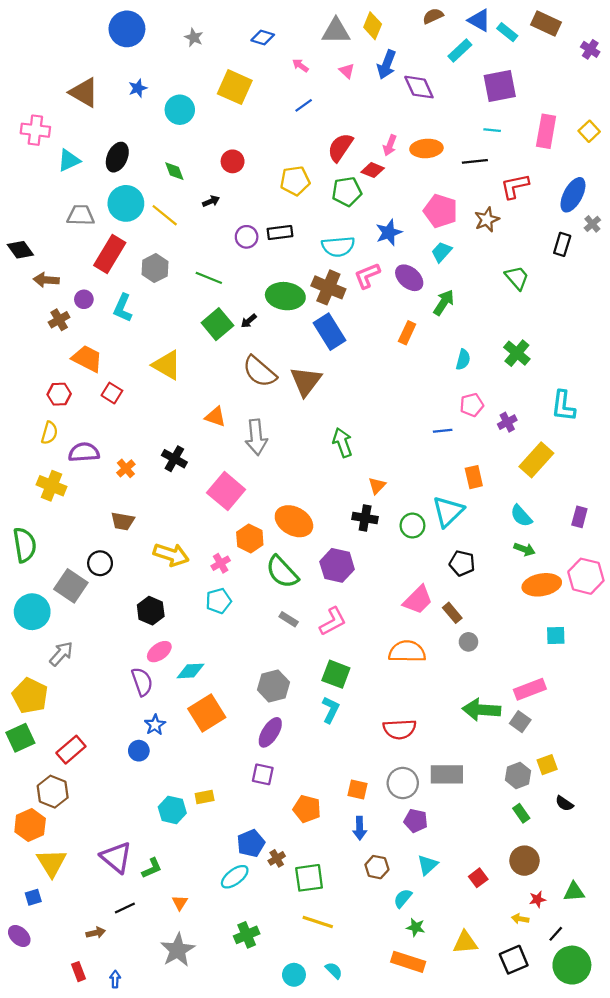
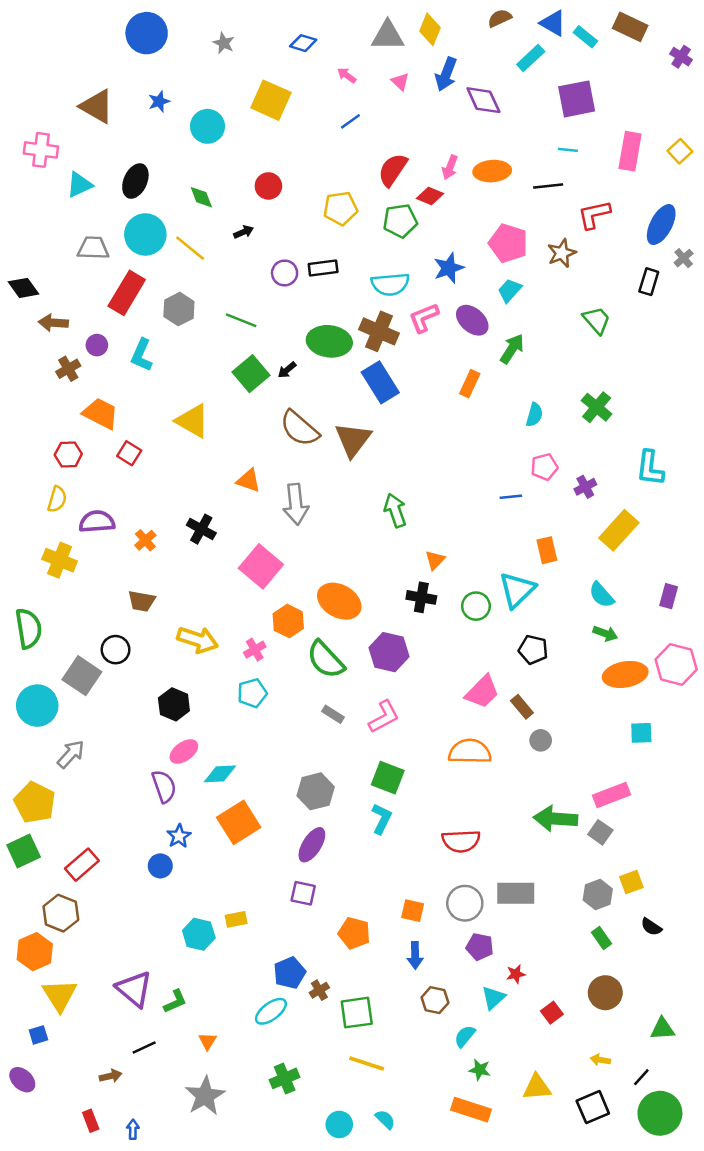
red star: (537, 899) -> (516, 974), moved

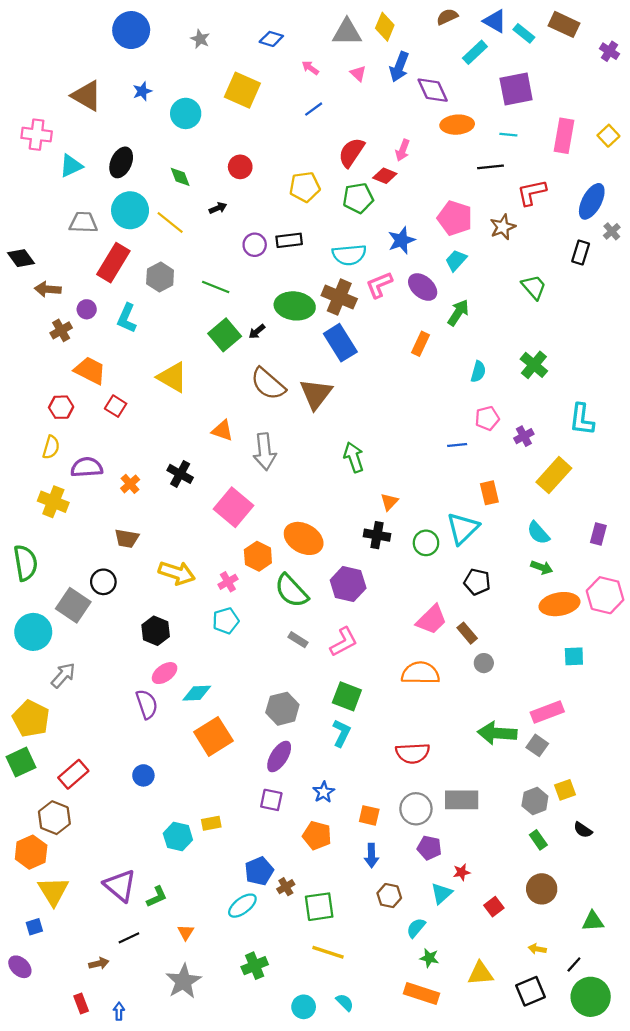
orange ellipse: (492, 171) -> (457, 125), moved
blue star: (179, 836) -> (324, 792), moved

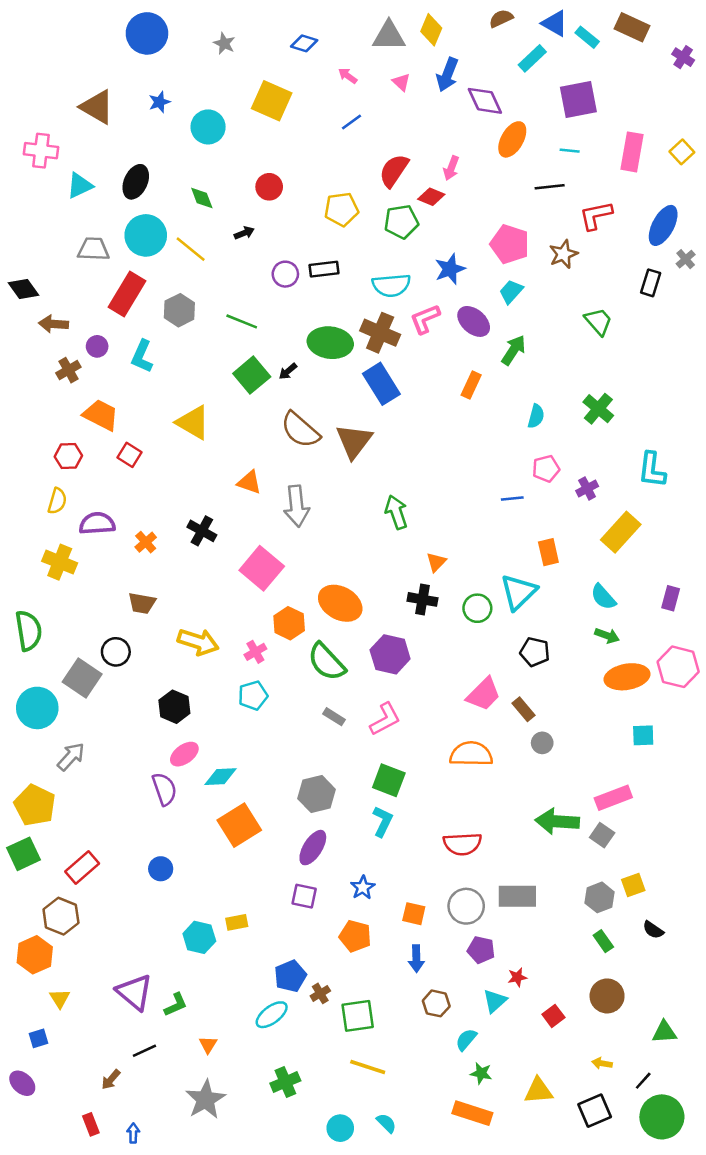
orange ellipse: (457, 125) -> (512, 139), turned -56
yellow triangle: (53, 891) -> (60, 998), size x0.6
brown arrow: (99, 963) -> (111, 1079), turned 144

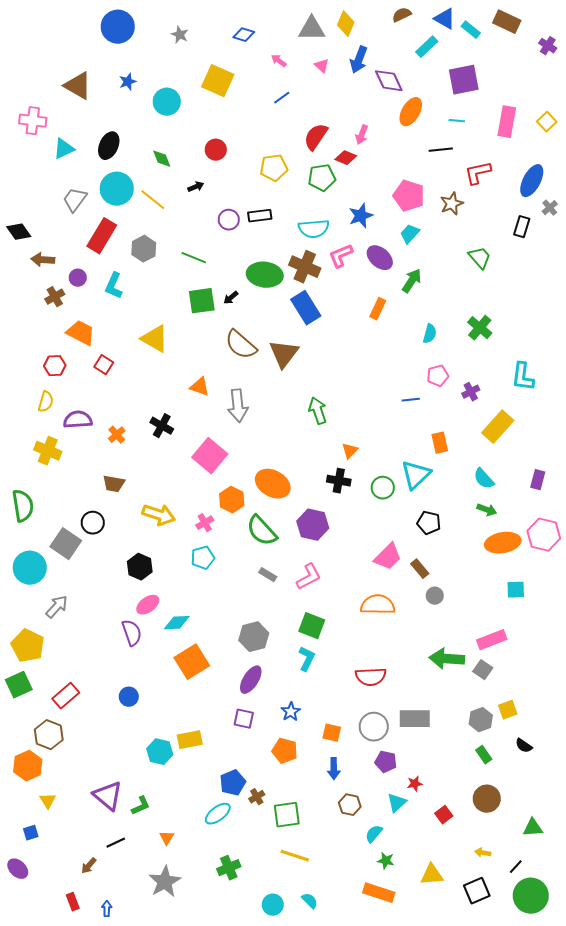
gray trapezoid: (93, 249) -> (75, 200), turned -56
green square: (252, 375) -> (202, 301), turned 32
yellow rectangle: (237, 922) -> (190, 740), size x1.4

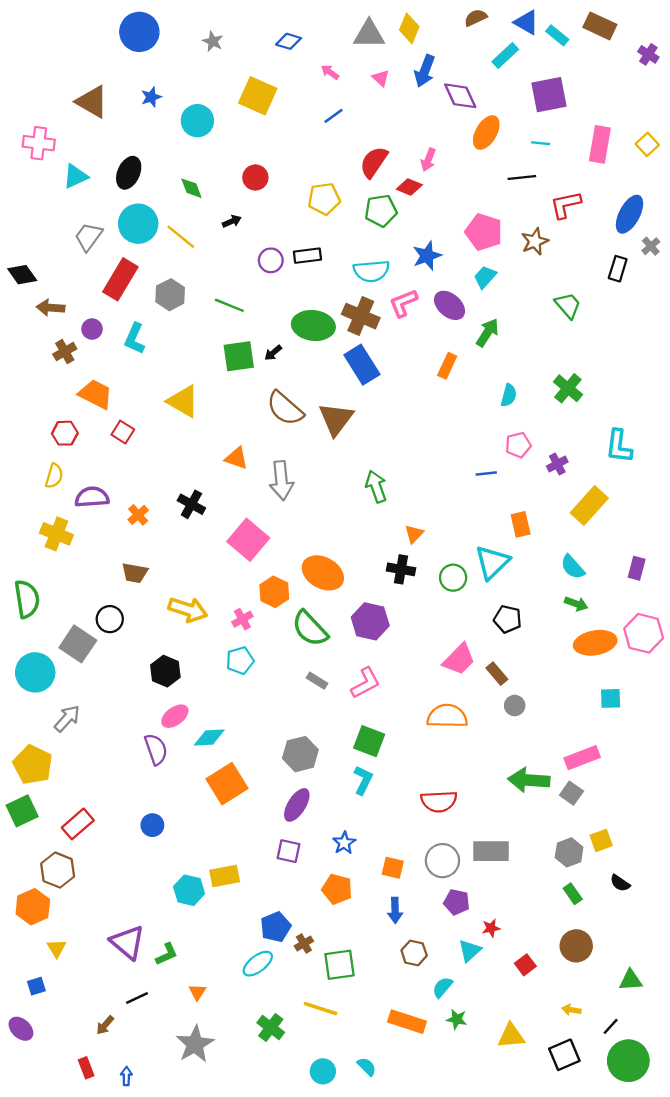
yellow line: (295, 856) -> (320, 1009), moved
green cross: (229, 868) -> (271, 1028), turned -30
orange rectangle: (379, 893) -> (407, 1022), moved

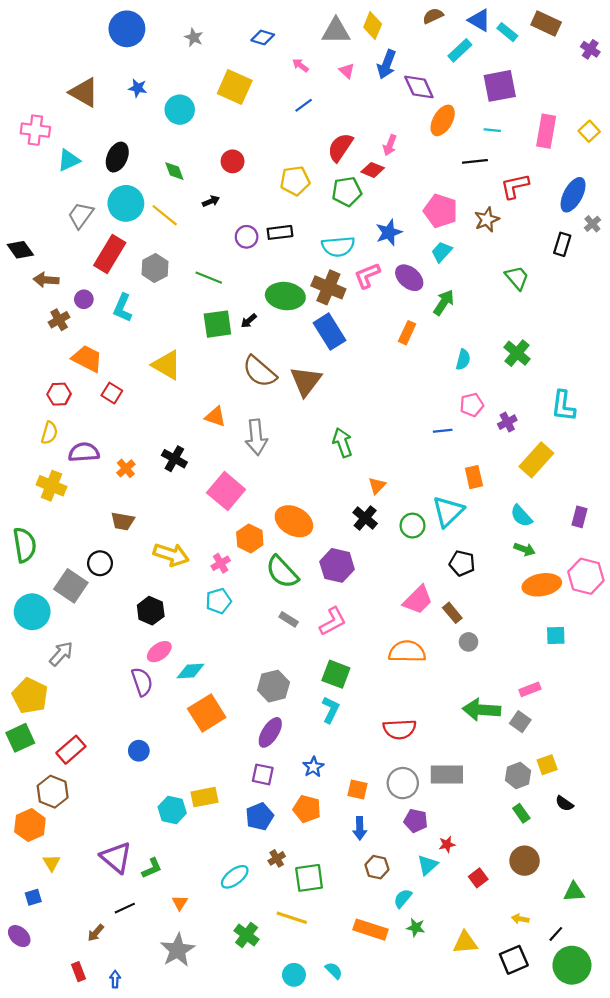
blue star: (151, 97) -> (138, 88), turned 30
black cross: (401, 569) -> (365, 518), turned 30
pink rectangle: (582, 758) -> (530, 689), size x0.7
blue pentagon: (276, 927) -> (259, 816), moved

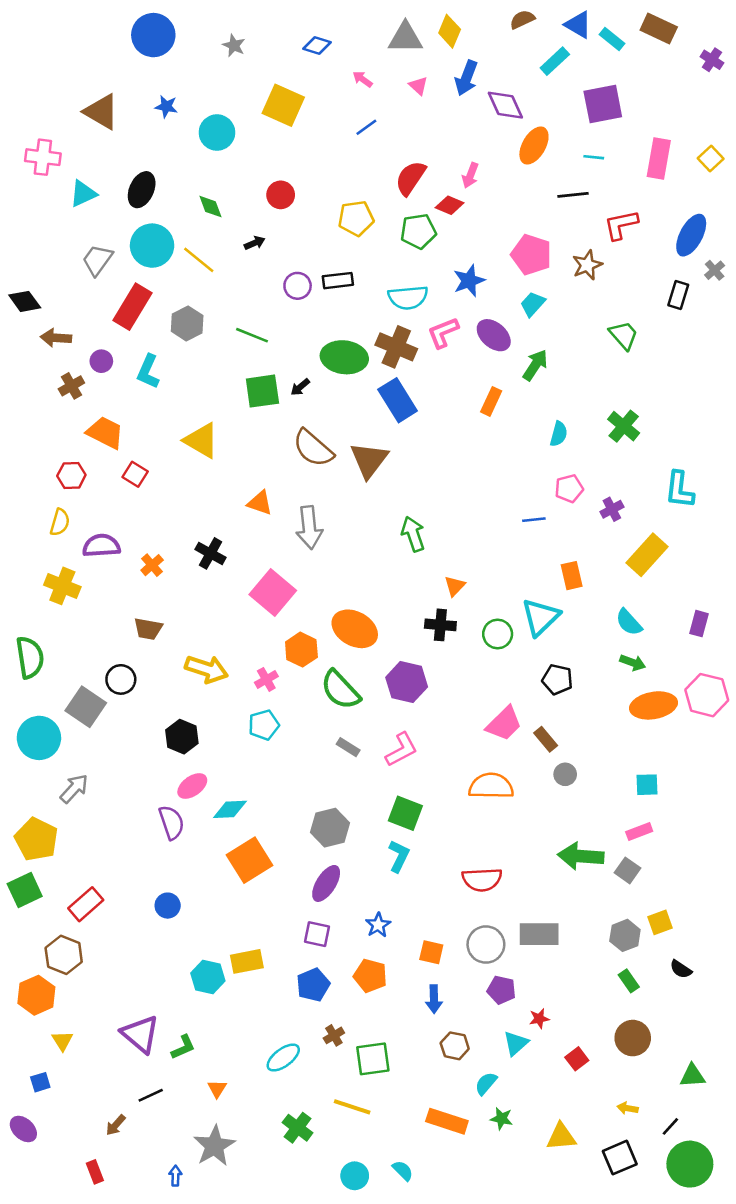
black cross: (365, 518) -> (440, 625), turned -35
cyan square: (556, 635) -> (647, 785), moved
blue arrow: (115, 979) -> (175, 1176), moved

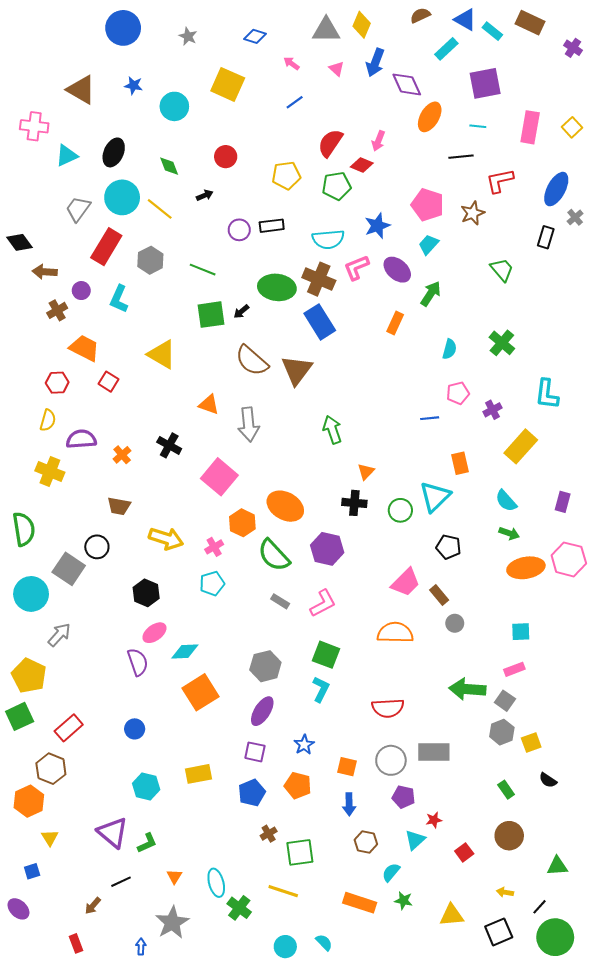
gray hexagon: (625, 935) -> (502, 732), moved
cyan hexagon: (208, 977) -> (146, 786), moved
cyan ellipse: (283, 1058) -> (216, 883), moved, turned -68

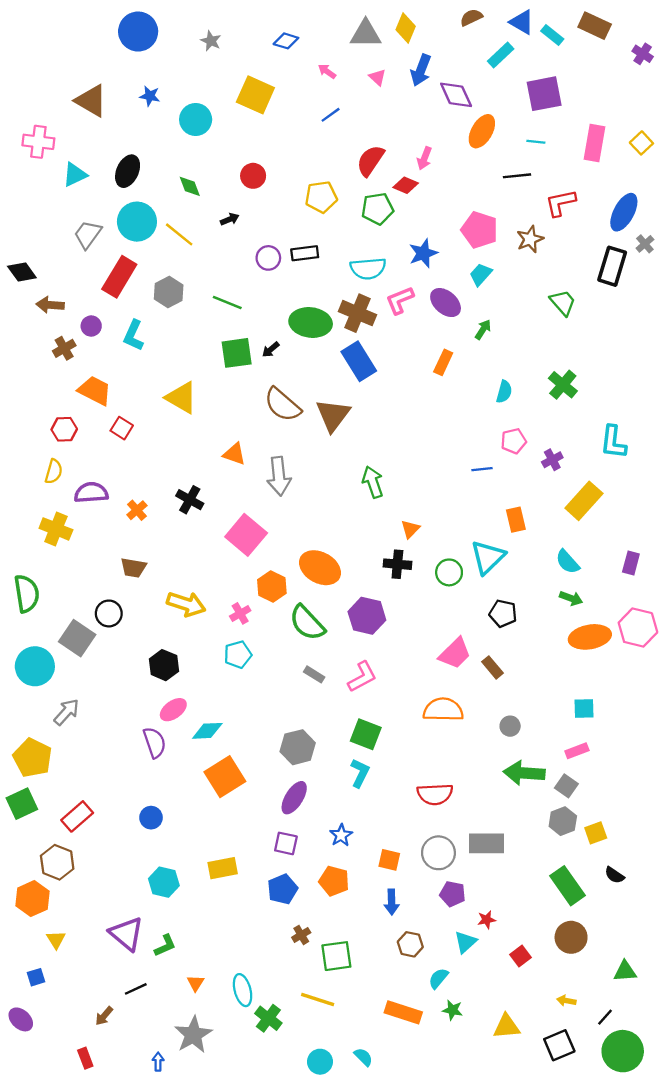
black rectangle: (546, 237) -> (612, 266), size x1.5
green arrow: (431, 294) -> (483, 330), size x0.7
gray circle: (455, 623) -> (510, 726), moved
green rectangle: (506, 790) -> (568, 886), size x1.8

